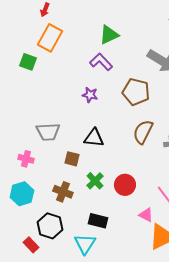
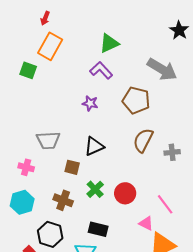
black triangle: (94, 138) -> (94, 146), turned -30

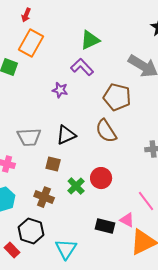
purple star: (90, 103) -> (60, 90), moved
brown semicircle: (143, 140) -> (106, 131), moved, turned -60
black triangle: (94, 146) -> (66, 135), moved
red circle: (125, 193) -> (101, 178), moved
black rectangle: (98, 229) -> (105, 226), moved

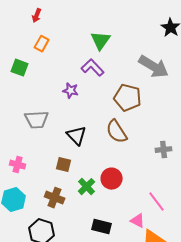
green triangle: (90, 40) -> (101, 41), turned -30
orange rectangle: (31, 43) -> (42, 44), size x0.6
black triangle: (66, 135) -> (77, 136), turned -50
gray trapezoid: (29, 137) -> (37, 120), moved
black rectangle: (105, 226) -> (102, 227), moved

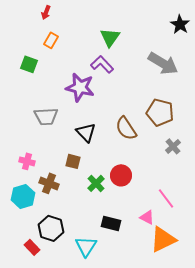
purple star: (71, 91) -> (80, 87), size x1.8
brown pentagon: (128, 98) -> (160, 112), moved
gray cross: (164, 150) -> (173, 146), turned -35
brown cross: (55, 198) -> (49, 183), moved

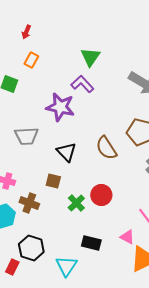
red rectangle: (32, 247) -> (12, 267), turned 70

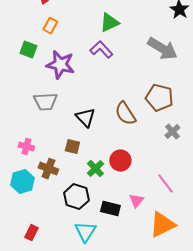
green triangle: (90, 57) -> (109, 23), turned 30
purple star: (60, 107) -> (60, 65), moved
pink triangle: (127, 237) -> (136, 201), moved, turned 42
black hexagon: (31, 248) -> (76, 197), moved

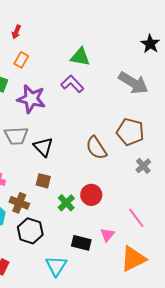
green triangle: (109, 23) -> (80, 57), turned 35
black triangle: (85, 118) -> (43, 147), moved
black hexagon: (76, 197) -> (30, 231), moved

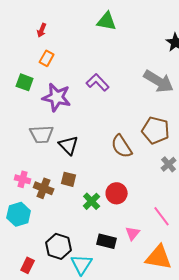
green triangle: (80, 57) -> (107, 21), moved
brown cross: (19, 203) -> (44, 188), moved
black hexagon: (30, 231) -> (59, 246), moved
orange triangle: (133, 259) -> (159, 257), turned 36

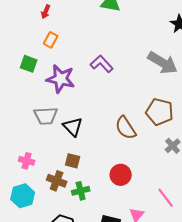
brown cross: (44, 188) -> (57, 181), moved
green cross: (92, 201) -> (81, 191), moved, turned 30

